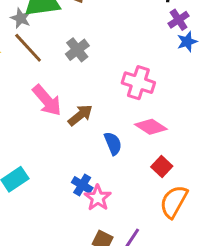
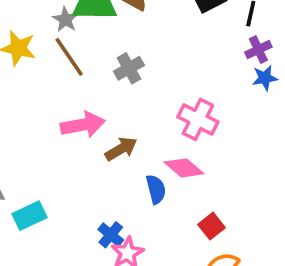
pink arrow: (47, 100) -> (83, 125), turned -68
pink diamond: (151, 127) -> (184, 168), moved

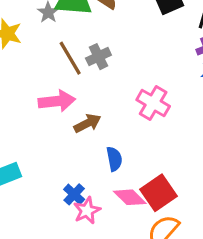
brown line: (69, 57) -> (70, 58), moved
pink diamond: (184, 168) -> (130, 197), moved
red square: (211, 226) -> (159, 193), size x1.6

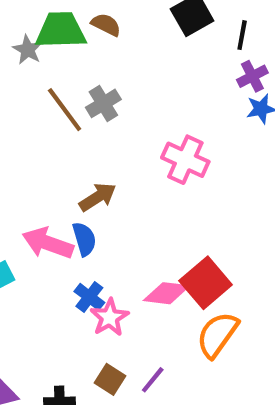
pink arrow: (57, 101) -> (48, 243), moved, turned -148
blue semicircle: (114, 159) -> (84, 239), moved
pink diamond: (130, 197) -> (166, 293), turned -32

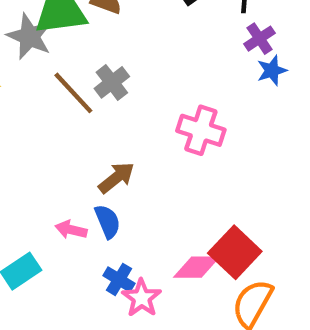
gray star: (28, 50) -> (29, 36), size x1.5
pink arrow: (48, 243) -> (71, 230), size x0.6

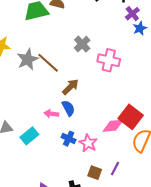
gray star: (29, 36) -> (28, 59), moved, turned 30
gray cross: (112, 82) -> (82, 44), moved
brown line: (73, 93) -> (48, 63), moved
blue cross: (119, 279) -> (69, 139), moved

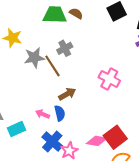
gray cross: (82, 44) -> (65, 48), moved
blue cross: (69, 139) -> (52, 141), size x1.5

